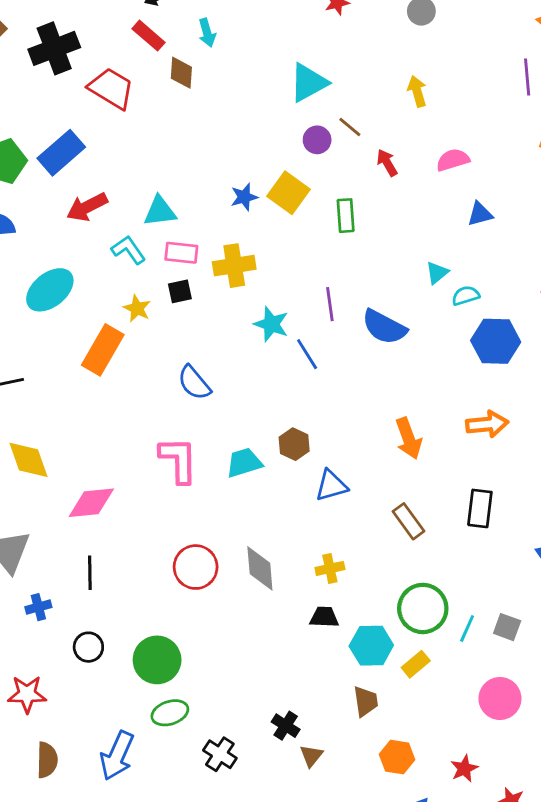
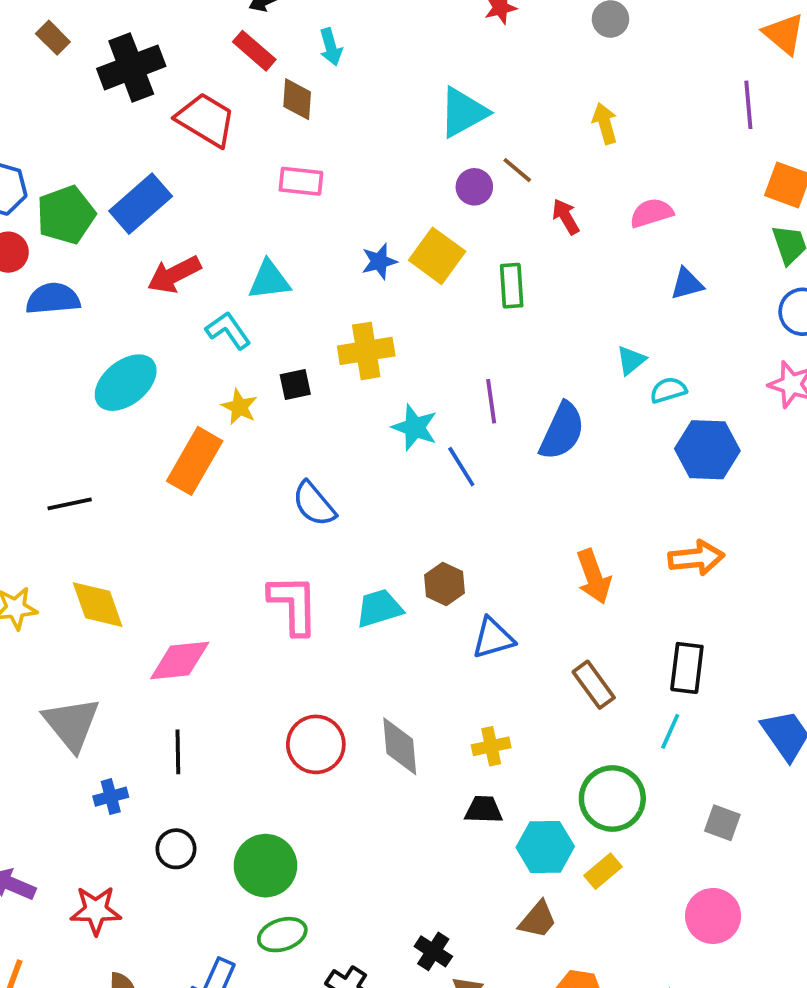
pink rectangle: (181, 253) -> (301, 181), moved
blue semicircle: (384, 327) -> (562, 431), turned -93
cyan line: (467, 628) -> (670, 731), moved
brown trapezoid: (366, 701) -> (538, 920), turned 48

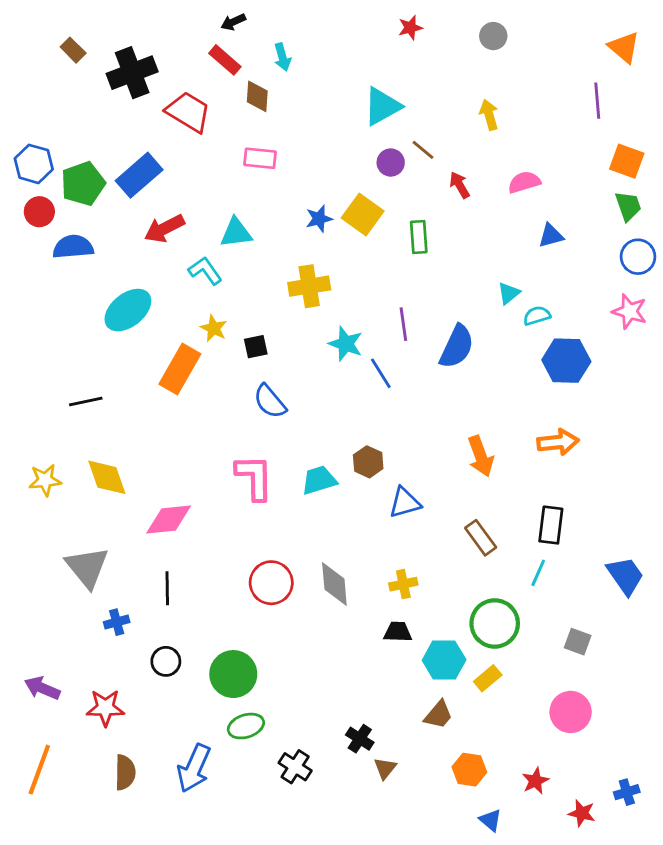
black square: (295, 384) -> (256, 347), moved

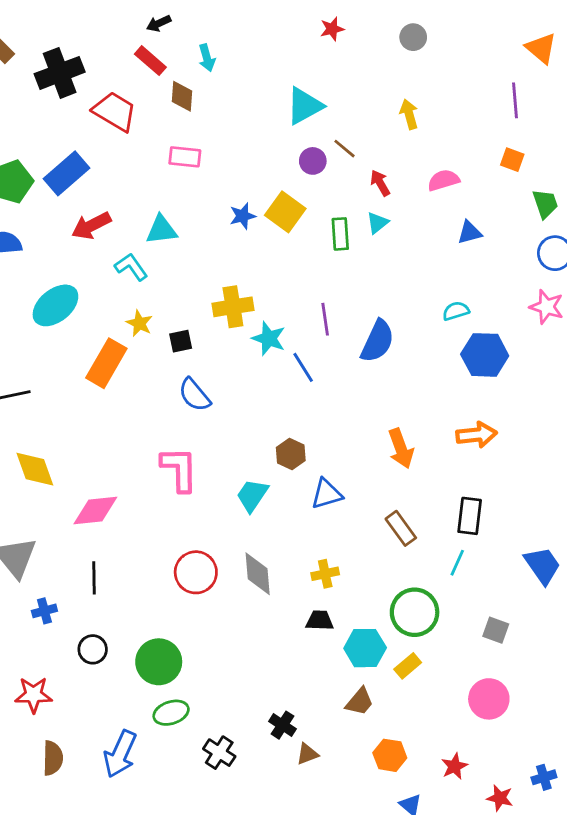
orange square: (627, 161) -> (512, 160), moved, size x0.7
yellow cross: (309, 286) -> (233, 307), moved
cyan triangle: (509, 293) -> (377, 223), moved
cyan trapezoid: (319, 480) -> (252, 495), moved, turned -39
brown triangle: (385, 768) -> (307, 754), turned 30

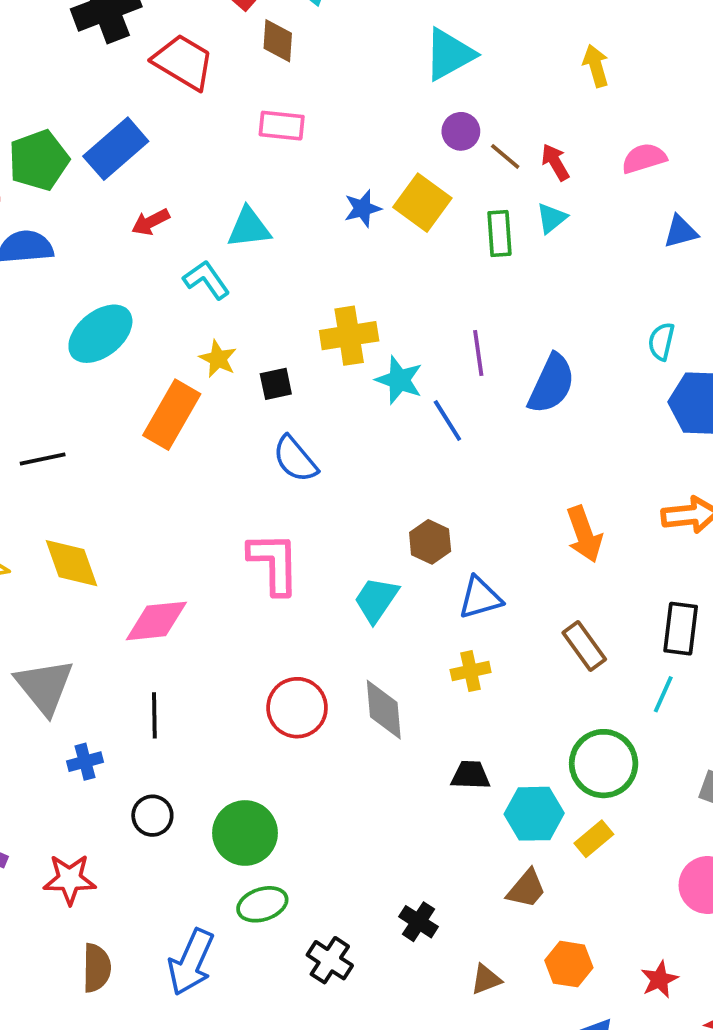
brown line: (344, 149) -> (505, 156), moved
red arrow: (91, 226) -> (151, 222), size x0.7
cyan semicircle: (456, 311) -> (661, 341), turned -60
yellow cross: (325, 574) -> (471, 671), moved
brown triangle: (307, 754) -> (486, 979), moved

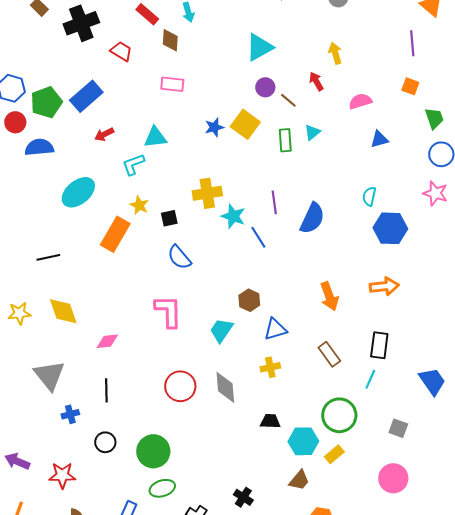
red trapezoid: (183, 62) -> (121, 51), size x0.7
red arrow: (555, 162) -> (316, 81), moved
cyan L-shape: (206, 280) -> (133, 164), turned -75
pink diamond: (156, 621) -> (107, 341), size x0.7

